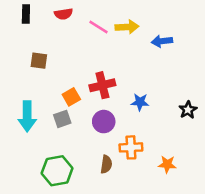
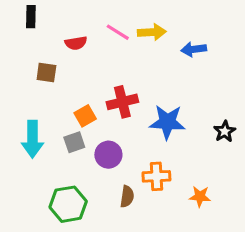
red semicircle: (64, 14) -> (76, 43), moved
blue star: (140, 102) -> (167, 122), size x1.6
purple circle: (104, 122) -> (108, 155), moved

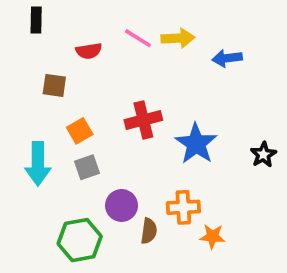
orange square: (85, 116) -> (80, 131), moved
blue star: (167, 122) -> (196, 144), turned 30
purple circle: (108, 155) -> (122, 205), moved
orange star: (200, 196) -> (212, 236), moved

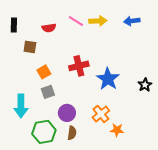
black rectangle: (36, 20) -> (14, 25), moved
blue arrow: (227, 58) -> (132, 21), moved
cyan arrow: (38, 164) -> (21, 106), moved
orange cross: (183, 207) -> (101, 114), turned -36
brown semicircle: (149, 231) -> (72, 133), moved

